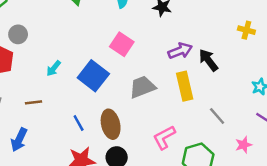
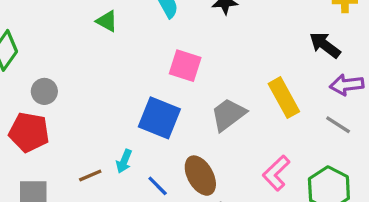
purple arrow: (180, 51) -> (347, 85), moved, turned -150
black arrow: (208, 60) -> (325, 45), moved
cyan arrow: (54, 68) -> (124, 161), moved

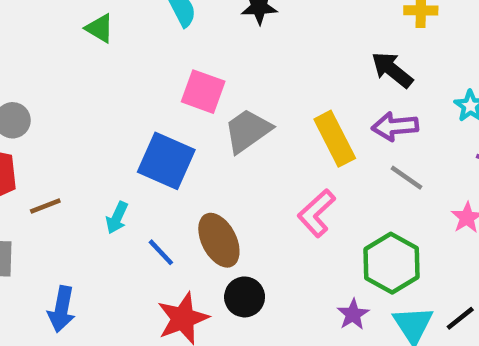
purple arrow: (347, 85) -> (395, 126), moved
gray trapezoid: (228, 115) -> (248, 131), moved
pink L-shape: (276, 173) -> (316, 213), moved
brown line: (90, 176) -> (45, 206), moved

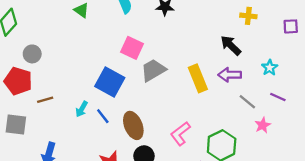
gray line: (406, 178) -> (247, 102), moved
pink L-shape: (316, 213) -> (180, 134), moved
blue line: (161, 252) -> (103, 116), moved

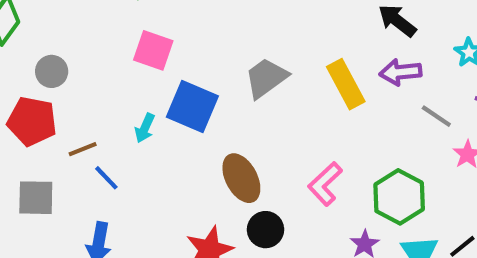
pink square: (132, 48) -> (153, 50), moved
cyan arrow: (82, 109) -> (145, 128), moved
blue line: (103, 116) -> (106, 178), moved

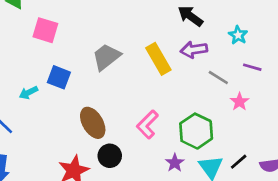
pink square: (153, 50) -> (45, 30), moved
blue square: (192, 106) -> (59, 77), size x0.7
cyan arrow: (145, 128) -> (28, 93), turned 42

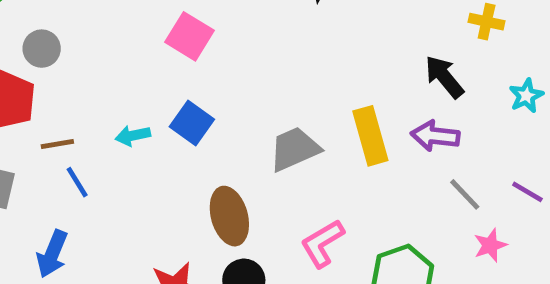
cyan star: (238, 35) -> (526, 96), moved
gray trapezoid: (106, 57) -> (295, 149), moved

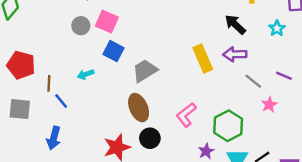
gray circle: (42, 49) -> (81, 26), moved
blue square: (192, 123) -> (113, 51), moved
brown line: (57, 144) -> (49, 83), turned -70
gray trapezoid: (295, 149) -> (145, 71), moved

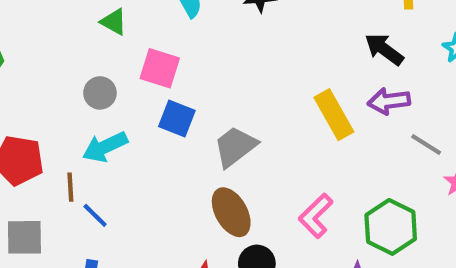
gray circle: (81, 26) -> (100, 93), moved
cyan arrow: (85, 74) -> (105, 147), moved, size x1.5

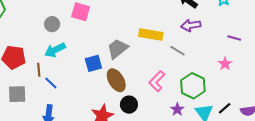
yellow rectangle: (334, 115) -> (151, 35), moved, turned -50
blue square: (177, 119) -> (93, 63), moved, turned -36
gray line: (426, 145) -> (177, 51), moved

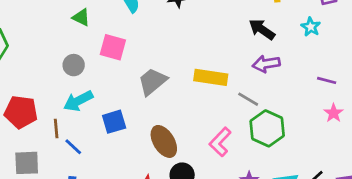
gray trapezoid: (118, 49) -> (152, 81), moved
blue square: (93, 63) -> (114, 122), moved
pink star: (225, 64) -> (334, 113), moved
green hexagon: (193, 86) -> (267, 128), moved

